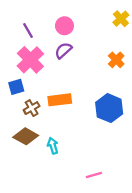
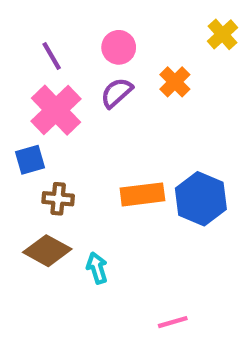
orange cross: (116, 60) -> (175, 82), moved
orange rectangle: (60, 100) -> (142, 194), moved
brown cross: (32, 108) -> (58, 199), turned 35

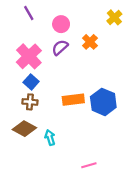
purple line: (52, 56) -> (29, 13), moved
blue square: (30, 160) -> (31, 82), moved, turned -32

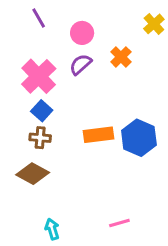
cyan arrow: (50, 137) -> (52, 229), moved

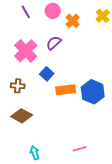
pink circle: (82, 33) -> (53, 11), moved
orange cross: (121, 57) -> (73, 21), moved
blue square: (42, 111) -> (47, 74), moved
brown cross: (40, 138) -> (18, 86), moved

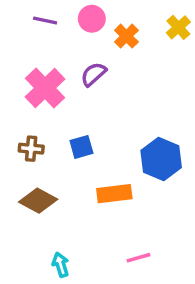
purple line: (26, 12) -> (45, 20), turned -48
blue square: (47, 74) -> (81, 147), moved, turned 32
orange rectangle: (66, 90) -> (114, 194), moved

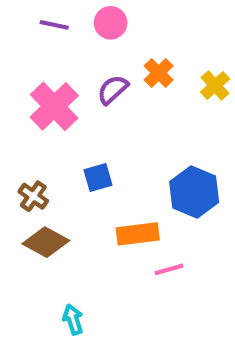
yellow cross: (178, 27) -> (215, 85), moved
orange cross: (126, 36) -> (159, 73), moved
brown cross: (31, 149) -> (33, 196), moved, turned 30
pink line: (139, 258) -> (169, 269), moved

